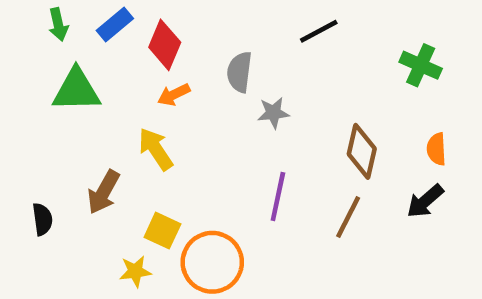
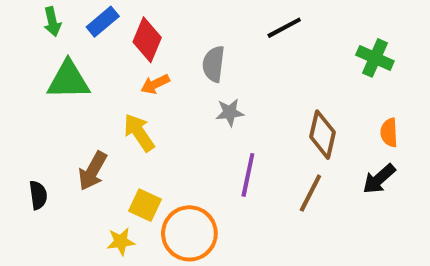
gray star: (273, 113) -> (230, 112), moved

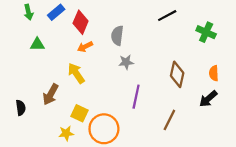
black line: (284, 28) -> (167, 16), moved
green triangle: (68, 80) -> (37, 44), size x0.6
brown line: (310, 193) -> (169, 120), moved

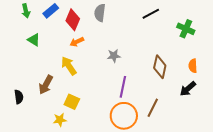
gray semicircle: (117, 36) -> (100, 13), moved
green triangle: (37, 44) -> (34, 40), turned 32
orange circle: (104, 129) -> (124, 116), moved

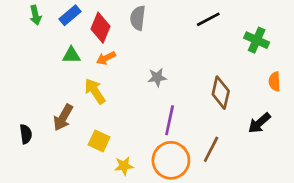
green triangle: (34, 40) -> (71, 55), moved, turned -32
orange semicircle: (193, 66) -> (275, 82), moved
yellow star: (60, 120) -> (124, 166), moved

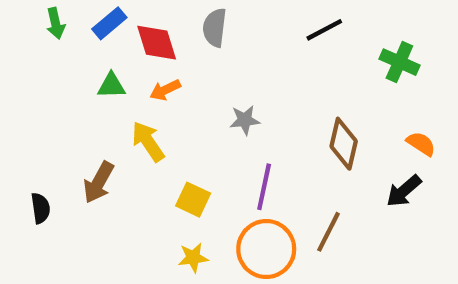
red diamond: (100, 28) -> (157, 43), turned -40
orange semicircle: (275, 82) -> (421, 144), moved, turned 126
yellow square: (99, 141) -> (193, 200), moved

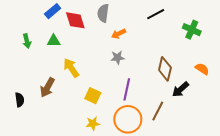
green arrow: (56, 23) -> (27, 41), moved
orange arrow: (165, 90) -> (119, 34), moved
black arrow: (404, 191) -> (180, 89), moved

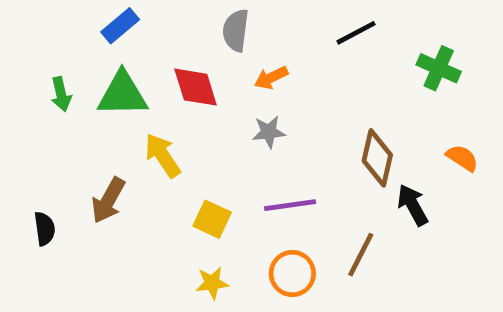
red diamond: (75, 20) -> (196, 87), moved
green triangle: (54, 41) -> (122, 94), size x1.6
purple line: (127, 89) -> (290, 205), turned 70
black arrow: (180, 89) -> (413, 205), turned 102
orange circle: (128, 119) -> (292, 273), size x0.7

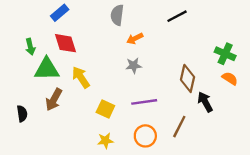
green cross: (439, 68) -> (225, 54), moved
red diamond: (196, 87) -> (66, 43), moved
green triangle: (122, 94) -> (47, 69), moved

